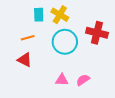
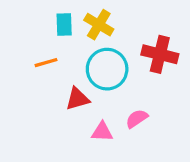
red triangle: (25, 60) -> (77, 99), moved, turned -42
pink semicircle: (83, 80) -> (137, 119), moved

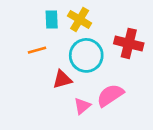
pink semicircle: (137, 119) -> (110, 95), size x1.5
pink triangle: (102, 132) -> (82, 106), turned -42

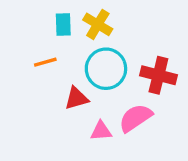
red cross: (129, 43) -> (158, 75), moved
pink triangle: (82, 106) -> (101, 131), turned 36

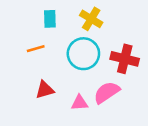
yellow cross: (98, 24) -> (91, 19), moved
red triangle: (76, 98) -> (45, 90), moved

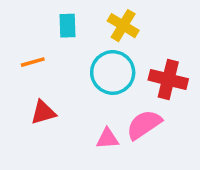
orange line: (36, 49) -> (33, 62), moved
red triangle: (45, 90) -> (43, 112), moved

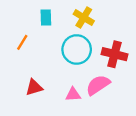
orange line: (33, 62) -> (22, 42), turned -42
red triangle: (43, 112) -> (34, 87), moved

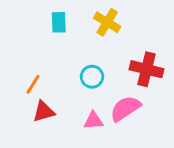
orange line: (22, 42) -> (33, 84), moved
cyan circle: (77, 49) -> (92, 77), moved, size x0.6

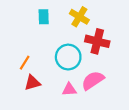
red cross: (146, 69) -> (97, 41), moved
cyan circle: (92, 77) -> (68, 57), size x1.5

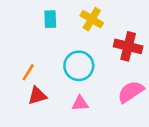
red cross: (97, 41) -> (128, 46), moved
pink semicircle: (93, 80) -> (131, 92), moved

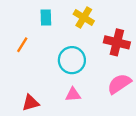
orange line: (28, 72) -> (22, 45), moved
red triangle: (37, 96) -> (30, 103), moved

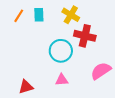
red cross: (117, 42) -> (85, 36), moved
orange line: (22, 45) -> (19, 16), moved

